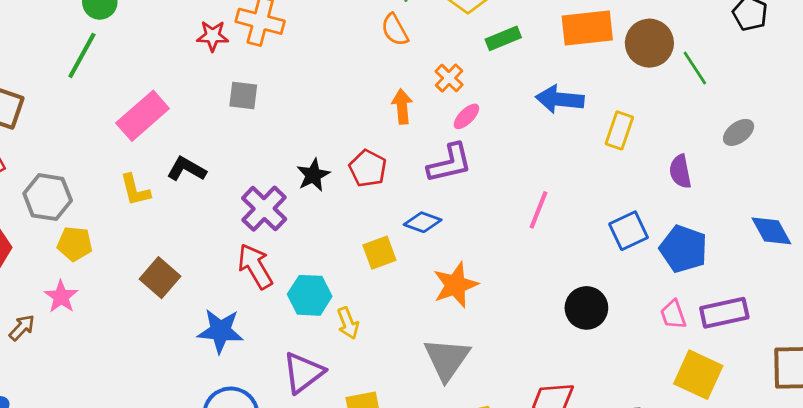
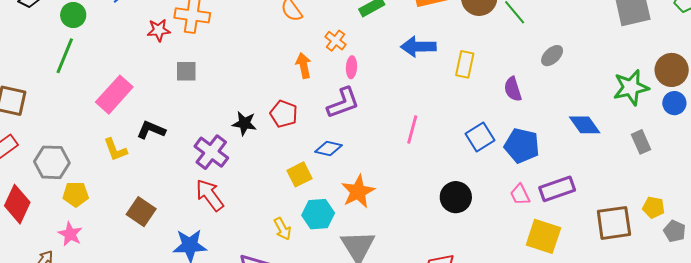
pink ellipse: (466, 116) -> (351, 67), turned -35
black star: (313, 175) -> (244, 123), turned -30
cyan hexagon: (310, 295) -> (318, 214), moved

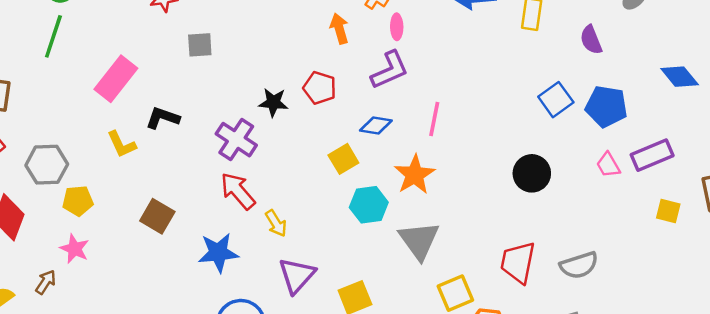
pink line: (412, 130) -> (434, 119), moved
yellow arrow: (283, 229) -> (276, 223), moved
yellow square: (543, 236) -> (668, 211), moved, size x0.6

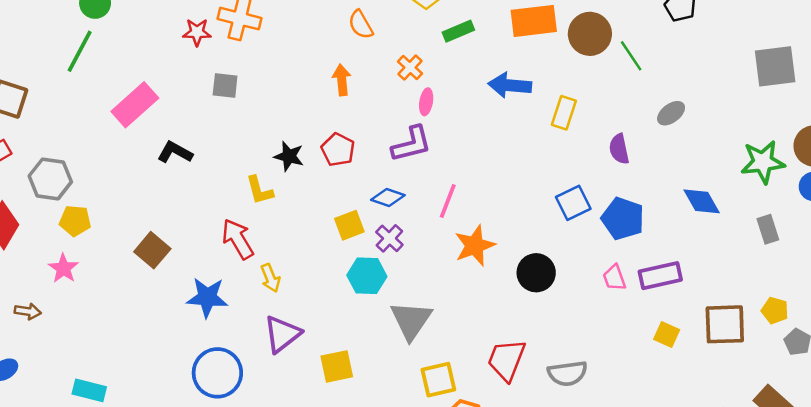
orange arrow: (339, 29) -> (342, 80), moved
purple cross: (236, 140) -> (389, 238), moved, size x0.7
yellow L-shape: (121, 144) -> (259, 190), moved
orange star: (415, 175) -> (475, 246), moved
brown arrow: (46, 282) -> (28, 311), moved, turned 55

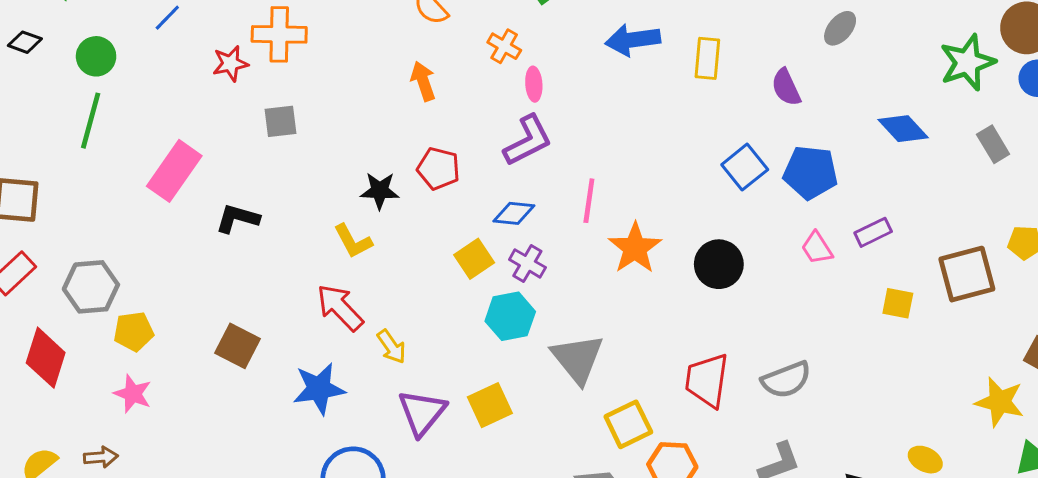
purple rectangle: (660, 276) -> (873, 232), size x0.7
yellow square: (337, 366) -> (490, 405), moved

